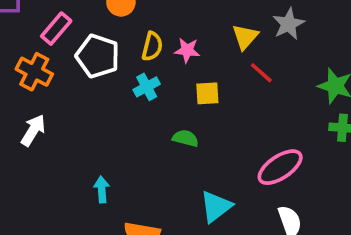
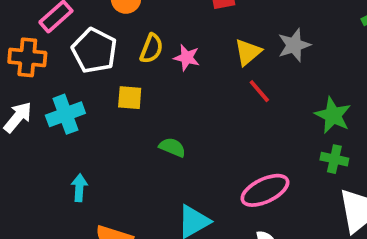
orange cross: (34, 72) -> (27, 57), turned -30
cyan cross: (147, 87) -> (65, 114), moved, size x1.4
yellow square: (207, 93) -> (130, 98), moved

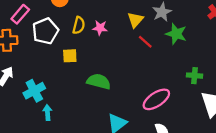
white pentagon: (94, 51) -> (45, 31), turned 30
cyan cross: (65, 114) -> (34, 91), moved
green star: (333, 115) -> (176, 34), moved
green semicircle: (172, 147) -> (99, 81), size x1.5

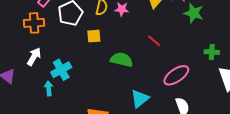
red line: (145, 42) -> (154, 41), moved
cyan arrow: (47, 112) -> (49, 88), moved

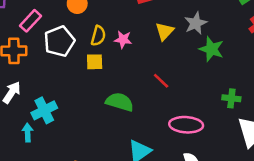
yellow square: (94, 36) -> (95, 62), moved
pink ellipse: (176, 75) -> (186, 125), turned 35

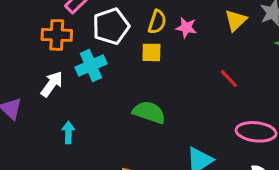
green semicircle: (120, 102) -> (149, 112), moved
cyan cross: (44, 110) -> (91, 65), moved

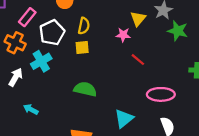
pink star: (186, 28) -> (123, 35), moved
orange cross: (57, 35) -> (15, 43), turned 30
cyan arrow: (68, 132) -> (31, 109), turned -56

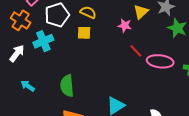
yellow semicircle: (84, 26) -> (88, 12), turned -84
green semicircle: (85, 89) -> (67, 86), moved, turned -115
pink ellipse: (161, 94) -> (160, 61), moved

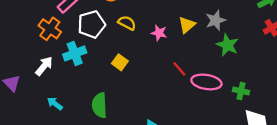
pink star: (125, 26) -> (159, 33), moved
yellow square: (84, 33) -> (120, 62), moved, turned 32

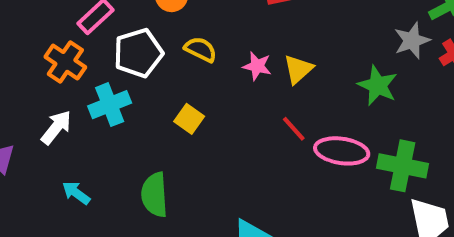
gray star: (216, 20) -> (412, 41), moved
yellow triangle: (187, 25) -> (298, 69), moved
green cross: (241, 91) -> (403, 166), size x1.6

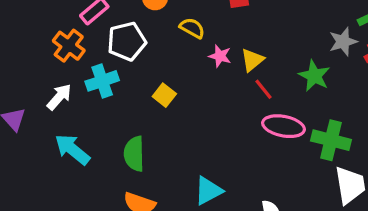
yellow semicircle: (201, 49) -> (192, 28), moved
red line: (294, 129) -> (263, 89), moved
cyan arrow: (76, 193) -> (72, 149), size x1.6

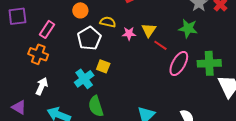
white pentagon: (127, 41) -> (89, 38), moved
cyan cross: (102, 81) -> (84, 79), moved
pink ellipse: (284, 126) -> (179, 63), turned -55

